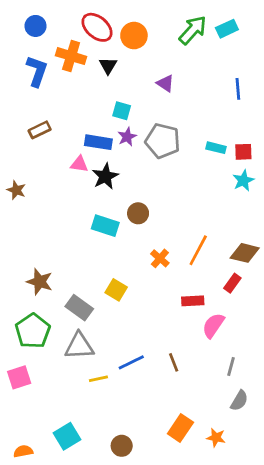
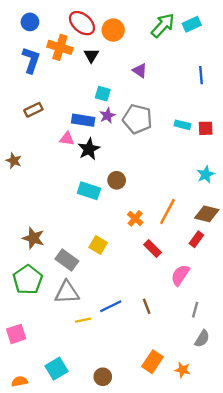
cyan star: (243, 180) -> (206, 175), moved
red rectangle: (193, 301) -> (152, 248), moved, turned 48
pink square: (19, 377) -> (16, 334), moved

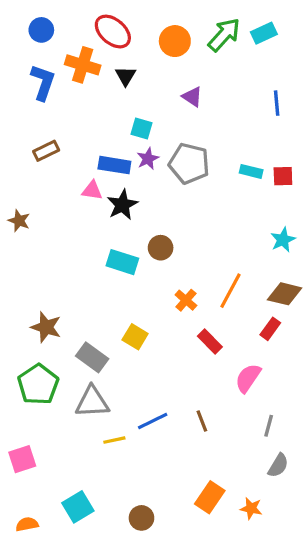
orange circle: (113, 30) -> (175, 41), moved

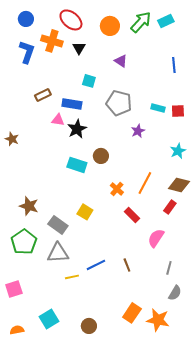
brown rectangle: (46, 151) -> (43, 95), moved
purple star: (148, 159) -> (138, 131), moved
orange star: (251, 508) -> (158, 320), size x1.6

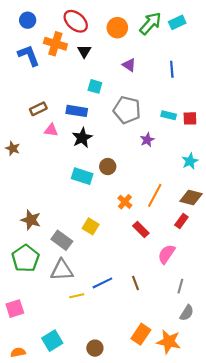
blue L-shape: (27, 52) -> (29, 55), turned -40
blue line: (174, 65) -> (172, 69), moved
brown rectangle: (43, 95) -> (38, 109), moved
pink triangle: (58, 120) -> (51, 130), moved

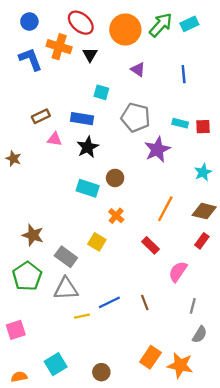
orange circle: (117, 28) -> (125, 30), size x1.4
purple star: (147, 140) -> (157, 149), size x1.6
orange cross: (125, 202) -> (116, 216), moved
red rectangle: (181, 221) -> (202, 241), moved

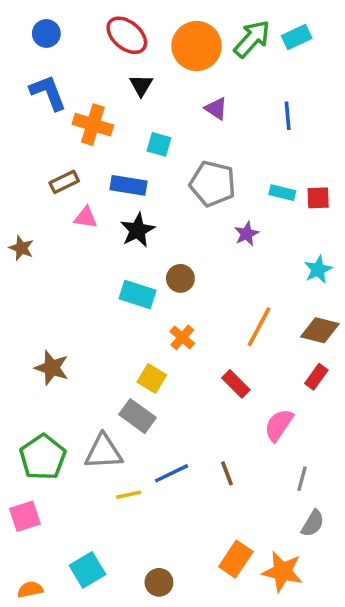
orange cross: (59, 47) -> (93, 125), moved
purple star: (157, 149) -> (247, 234), size x0.6
gray rectangle: (66, 257) -> (138, 416), moved
green pentagon: (27, 276) -> (43, 457), moved

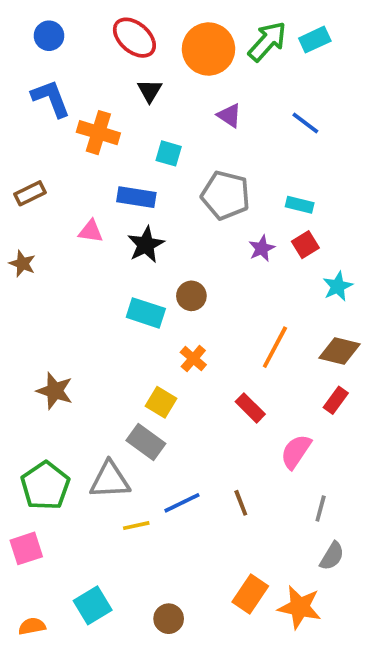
blue line: (288, 116) -> (305, 123), turned -48
brown rectangle: (64, 182) -> (30, 193), moved
red square: (318, 198) -> (305, 245), moved, turned -30

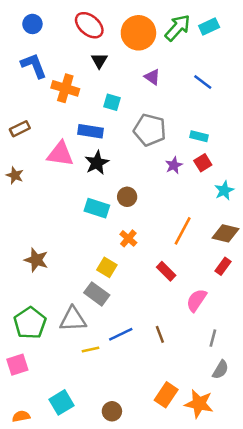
pink triangle: (91, 231) -> (60, 154), size x1.6

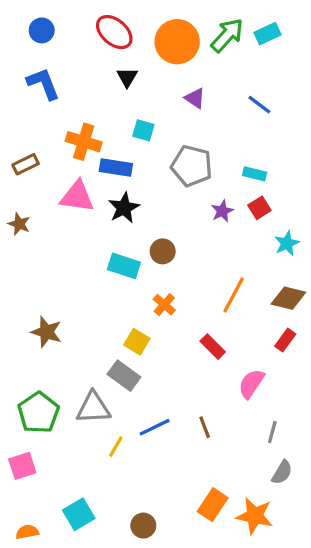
orange cross: (65, 88) -> (84, 142), moved
yellow line: (91, 349) -> (116, 447), turned -48

